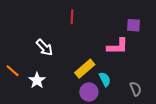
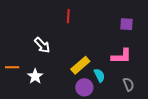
pink L-shape: (118, 46) -> (121, 56), moved
orange line: (13, 71) -> (12, 67), turned -40

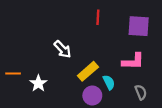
red line: (68, 16) -> (98, 17), moved
purple square: (127, 24) -> (139, 26), size x1.5
white arrow: (42, 45) -> (63, 49), moved

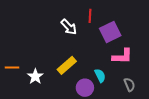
purple square: (139, 26) -> (110, 32), moved, turned -30
white arrow: (63, 49) -> (69, 27), moved
yellow rectangle: (88, 71) -> (67, 65), moved

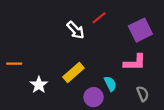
red line: (90, 16) -> (99, 18), turned 48
purple square: (110, 32) -> (140, 30), moved
orange line: (12, 67) -> (14, 64), moved

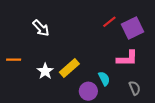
red line: (99, 18) -> (109, 22), moved
white arrow: (76, 30) -> (41, 28), moved
white star: (39, 85) -> (45, 71), moved

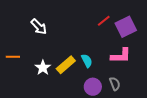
cyan semicircle: (104, 79) -> (87, 61), moved
gray semicircle: (135, 88) -> (115, 84), moved
purple circle: (88, 91) -> (93, 87), moved

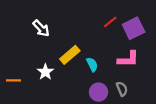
orange line: (13, 57) -> (13, 80), moved
yellow rectangle: (66, 65) -> (70, 55), moved

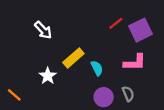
orange line: (13, 80) -> (14, 95), moved, turned 40

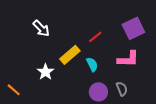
red line: (116, 23) -> (95, 37), moved

